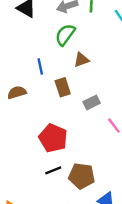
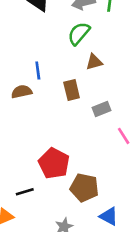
blue line: (40, 66) -> (38, 70), moved
red pentagon: (53, 138) -> (54, 163), moved
black line: (53, 170) -> (25, 192), moved

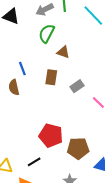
brown triangle: (94, 62) -> (63, 52), turned 48
brown rectangle: (72, 90) -> (51, 77), turned 35
brown semicircle: (22, 92) -> (14, 87), turned -77

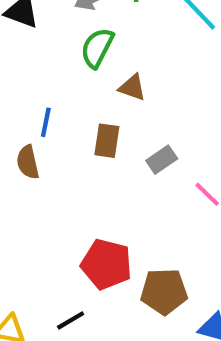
blue line: (22, 69) -> (46, 122), turned 32

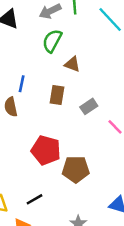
red pentagon: (106, 264) -> (46, 150), moved
brown pentagon: (164, 291) -> (76, 169), moved

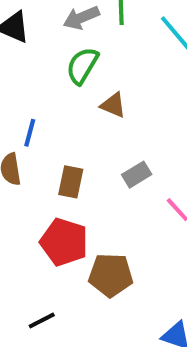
brown rectangle: (57, 95) -> (71, 182), moved

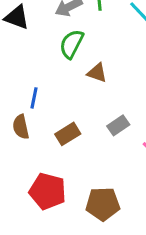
brown rectangle: (71, 182) -> (68, 134), turned 50
red pentagon: (64, 242) -> (48, 191), moved

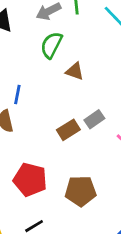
brown rectangle: (68, 134) -> (68, 130), moved

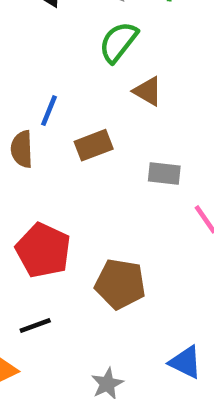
gray rectangle: (94, 119) -> (164, 174), turned 30
brown rectangle: (68, 130) -> (94, 145), moved

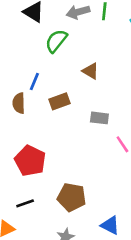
green semicircle: (118, 42) -> (56, 41), moved
brown pentagon: (120, 284) -> (72, 197), moved

